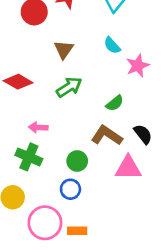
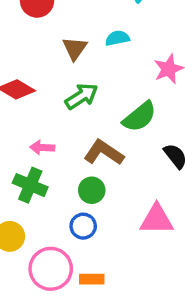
cyan semicircle: (112, 45) -> (117, 38), moved, turned 120
green semicircle: (115, 103) -> (140, 117), size x1.5
brown L-shape: (107, 135) -> (104, 153), moved
pink triangle: (128, 168) -> (157, 219), moved

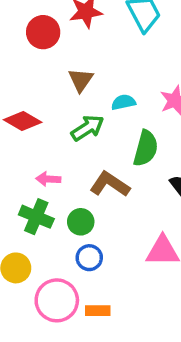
cyan semicircle: (117, 38) -> (123, 102), moved
green semicircle: (140, 117) -> (146, 148), turned -36
green circle: (92, 190) -> (81, 222), moved

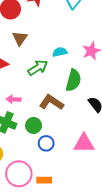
brown triangle: (81, 80) -> (20, 38), moved
blue circle: (89, 258) -> (46, 143), moved

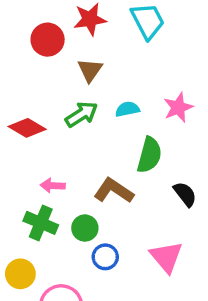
brown triangle: (20, 38) -> (90, 70), moved
green arrow: (38, 68) -> (81, 114), moved
pink triangle: (84, 143) -> (166, 257), turned 50

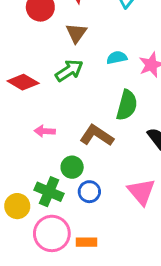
cyan semicircle: (127, 109) -> (117, 58), moved
green cross: (41, 223) -> (49, 192), moved

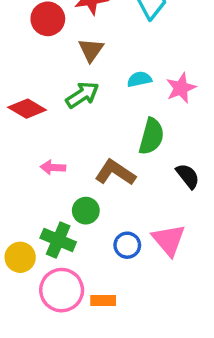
blue circle: (89, 192) -> (127, 245), moved

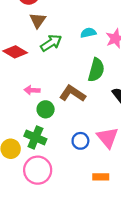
brown triangle: (91, 50) -> (38, 20), moved
green circle: (86, 211) -> (46, 109), moved
orange rectangle: (103, 300) -> (101, 177), moved

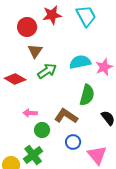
cyan semicircle: (88, 33) -> (80, 62), size x1.5
green cross: (35, 137) -> (33, 155), turned 30
blue circle: (80, 141) -> (73, 142), moved

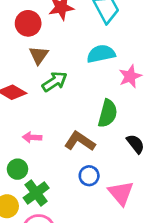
cyan semicircle: (80, 62) -> (101, 54), moved
green circle: (42, 130) -> (17, 169), moved

